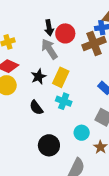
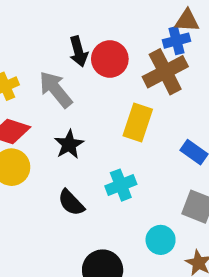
gray arrow: (49, 49) -> (56, 89), moved
yellow rectangle: (61, 77) -> (138, 122), moved
cyan cross: (64, 101) -> (121, 185), turned -35

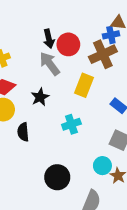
gray arrow: (56, 89) -> (50, 64), moved
black semicircle: (71, 203) -> (23, 132), moved, turned 36
cyan circle: (161, 240) -> (102, 166), moved

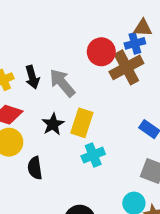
black arrow: (49, 39) -> (32, 77), moved
red circle: (68, 44) -> (101, 52), moved
yellow rectangle: (84, 85) -> (82, 123), moved

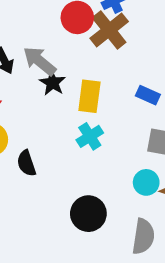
yellow rectangle: (82, 123) -> (89, 96), moved
black star: (53, 124) -> (52, 83), moved

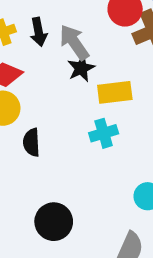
yellow rectangle: (89, 96) -> (115, 92), turned 60
black circle: (88, 214) -> (54, 222), moved

